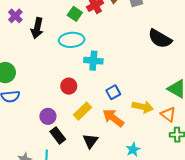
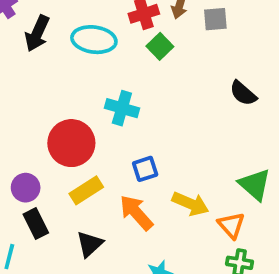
green square: (75, 14) -> (160, 46), moved
black semicircle: (160, 39) -> (243, 93), size x0.7
cyan ellipse: (72, 40) -> (94, 40), moved
red circle: (69, 86) -> (71, 143), size x1.6

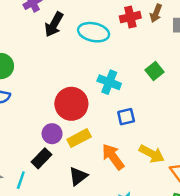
green square: (160, 46) -> (155, 71), moved
blue square: (145, 169) -> (126, 117), moved
purple circle: (26, 188) -> (52, 134), moved
black rectangle: (36, 223) -> (41, 158), turned 66

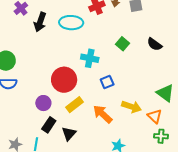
purple circle: (52, 134) -> (43, 103), moved
black triangle: (78, 176) -> (69, 134), moved

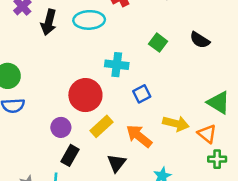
black triangle: (69, 134) -> (117, 163), moved

